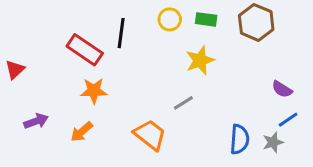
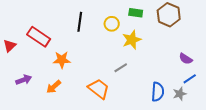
yellow circle: (170, 19) -> (112, 24), moved
red rectangle: (85, 50) -> (39, 37), moved

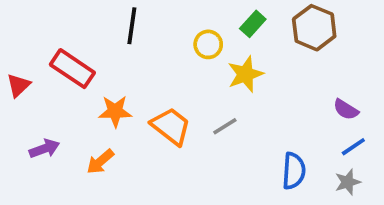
green rectangle: (136, 13) -> (253, 24), turned -56
black line: (80, 22) -> (132, 26), moved
orange trapezoid: (99, 89) -> (171, 126), moved
gray star: (180, 94) -> (348, 182), moved

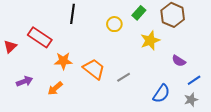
yellow star: (245, 74) -> (150, 40), moved
purple semicircle: (346, 110) -> (179, 61), moved
gray line: (225, 126) -> (124, 77), moved
blue semicircle: (294, 171) -> (161, 94), turned 30

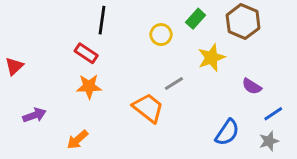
red rectangle: (40, 37) -> (86, 53), moved, size x0.7
orange trapezoid: (94, 69) -> (148, 108), moved
gray line: (124, 77) -> (174, 83), moved
orange arrow: (55, 88) -> (78, 140), moved

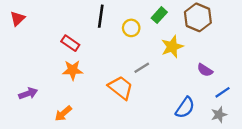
black line: (102, 20) -> (101, 16), moved
red triangle: (14, 66) -> (18, 19), moved

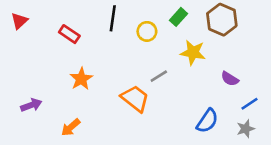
red rectangle: (70, 43) -> (69, 34), moved
yellow star: (172, 47) -> (193, 52), turned 30
orange star: (73, 70) -> (81, 79), turned -30

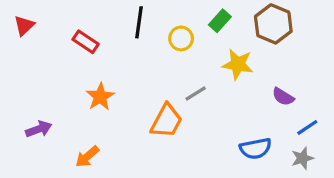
orange trapezoid: (135, 98) -> (166, 121), turned 80
blue semicircle: (207, 121) -> (255, 148), turned 45

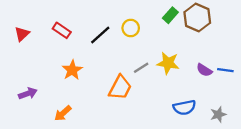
green rectangle: (220, 21) -> (170, 15), moved
black line: (139, 22) -> (100, 35), moved, turned 40
red triangle: (24, 26) -> (22, 34), moved
yellow star: (238, 64) -> (168, 63), moved
blue line: (307, 127) -> (225, 70), moved, turned 42

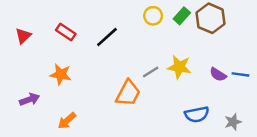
yellow circle: (131, 28) -> (153, 16), moved
orange star: (72, 70) -> (61, 74), moved, turned -30

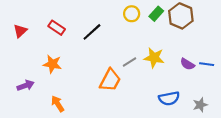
orange arrow: (67, 121) -> (58, 104), turned 98

